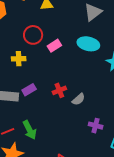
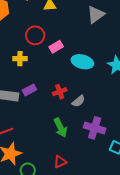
cyan ellipse: (88, 44) -> (82, 62), moved
purple cross: (96, 126) -> (95, 128), size x1.5
green arrow: (30, 130) -> (60, 128), moved

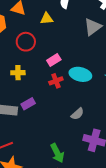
red circle: (35, 35) -> (26, 42), moved
red cross: (60, 92) -> (56, 81), moved
green arrow: (60, 128) -> (57, 153), moved

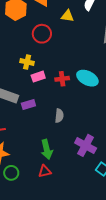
pink rectangle: (54, 60) -> (38, 77), moved
purple rectangle: (28, 104) -> (28, 105), moved
gray semicircle: (77, 114) -> (59, 116), moved, turned -56

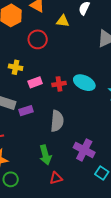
yellow cross: (27, 62) -> (16, 67), moved
gray semicircle: (59, 116) -> (57, 121), size x1.5
red triangle: (45, 171) -> (56, 178), moved

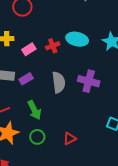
purple cross: (84, 150) -> (89, 81), moved
green arrow: (45, 155) -> (34, 110), moved
green circle: (11, 179) -> (37, 137), moved

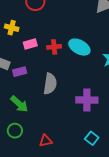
purple cross: (89, 81) -> (87, 100), moved, turned -30
green arrow: (34, 110) -> (19, 104), turned -36

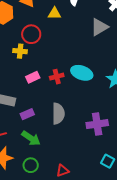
yellow cross: (12, 28) -> (20, 51), moved
purple rectangle: (20, 72) -> (27, 114), moved

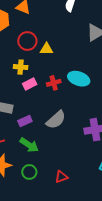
yellow triangle: (54, 13) -> (46, 49), moved
yellow cross: (20, 51) -> (21, 67), moved
gray semicircle: (58, 114) -> (56, 120), turned 50

